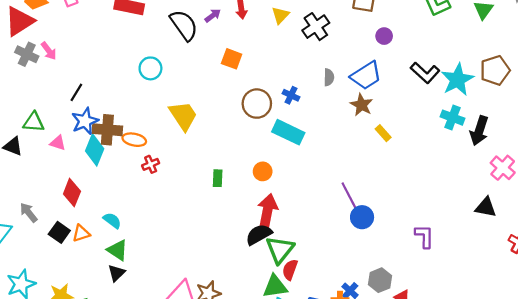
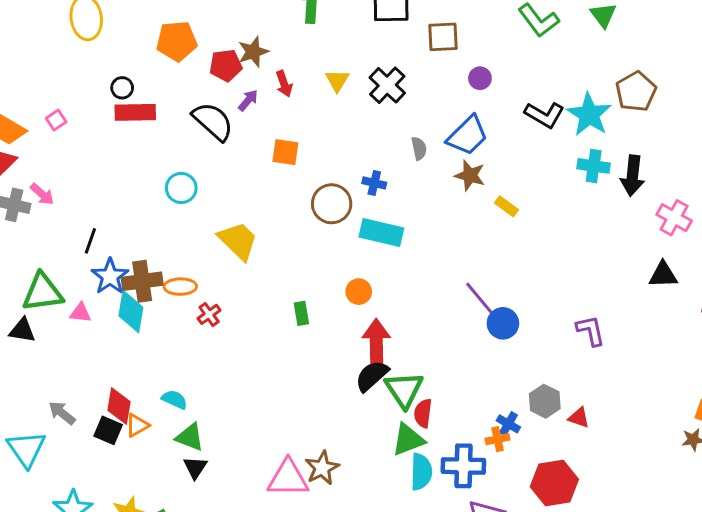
green triangle: (34, 122) -> (43, 292), size x1.4
red diamond: (72, 193) -> (119, 406), moved

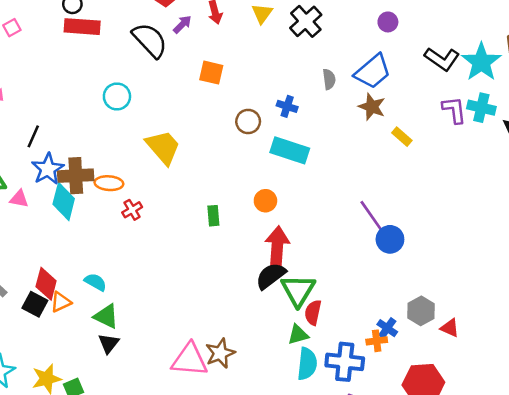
brown circle: (332, 204) -> (248, 121), size x0.7
purple L-shape: (591, 331) -> (454, 110), moved
green triangle: (408, 440) -> (298, 335), size x0.7

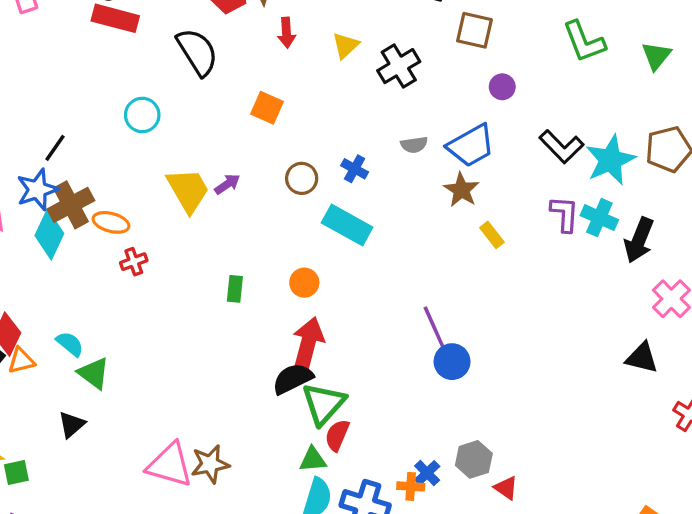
purple arrow: (182, 24) -> (227, 184), moved
gray semicircle: (329, 79) -> (414, 145), turned 78
black line: (33, 136) -> (55, 148), moved
brown cross: (76, 176) -> (71, 205), turned -36
green triangle: (106, 316) -> (94, 373), moved

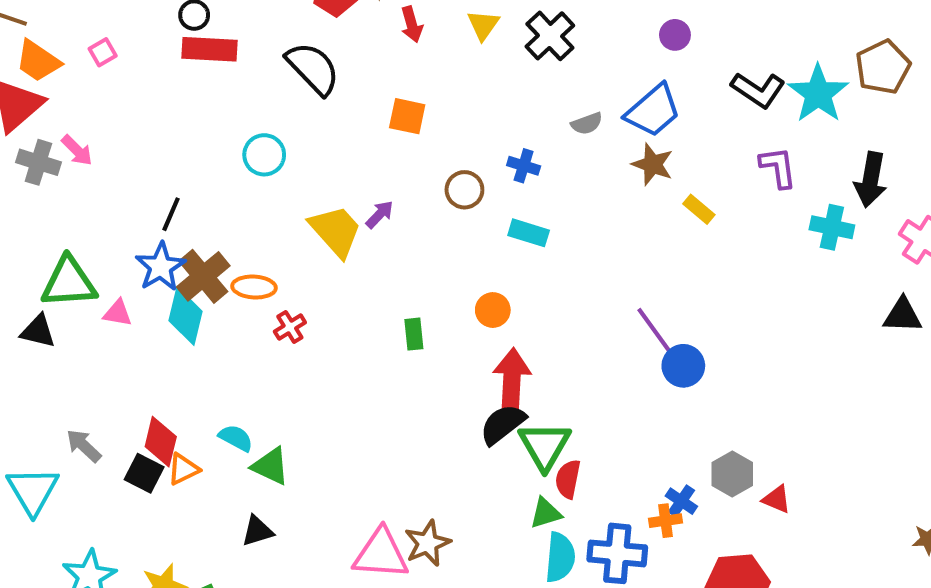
cyan cross: (599, 218) -> (832, 227), moved
cyan rectangle: (347, 225) -> (529, 233), size x0.7
black triangle: (72, 425) -> (257, 531), turned 36

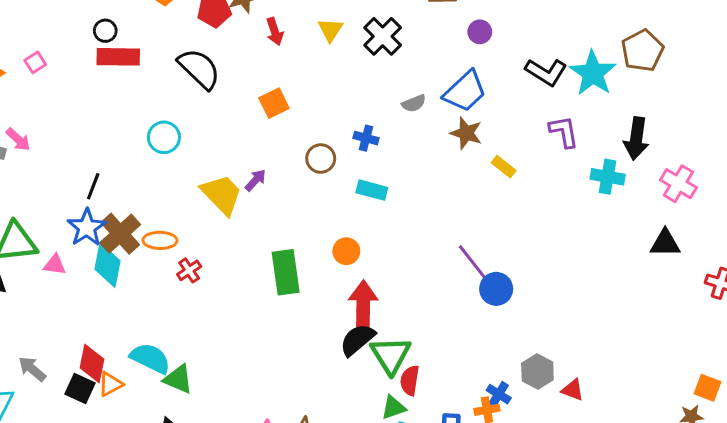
orange square: (407, 116) -> (274, 103), turned -36
green rectangle: (414, 334) -> (286, 272), size x1.8
cyan semicircle: (236, 438) -> (150, 358), size x1.5

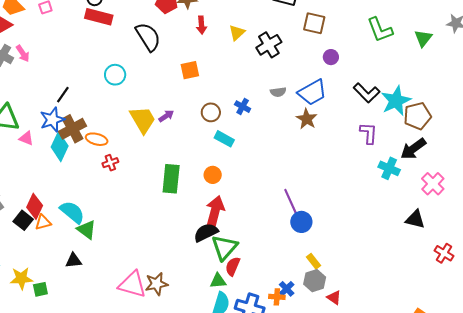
brown pentagon: (642, 51) -> (417, 116), moved
black arrow: (636, 138) -> (413, 149), turned 32
yellow rectangle: (504, 167) -> (314, 261), moved
cyan rectangle: (372, 190) -> (224, 139), moved

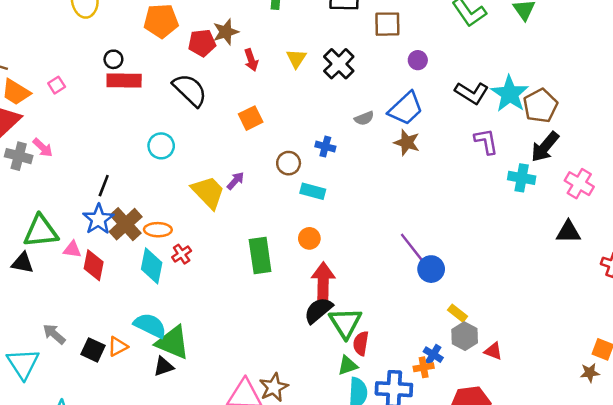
cyan diamond: (60, 147) -> (152, 266), moved
red diamond: (35, 206) -> (94, 265), moved
green triangle: (87, 230) -> (173, 342), size x1.4
black triangle: (73, 260) -> (163, 366), moved

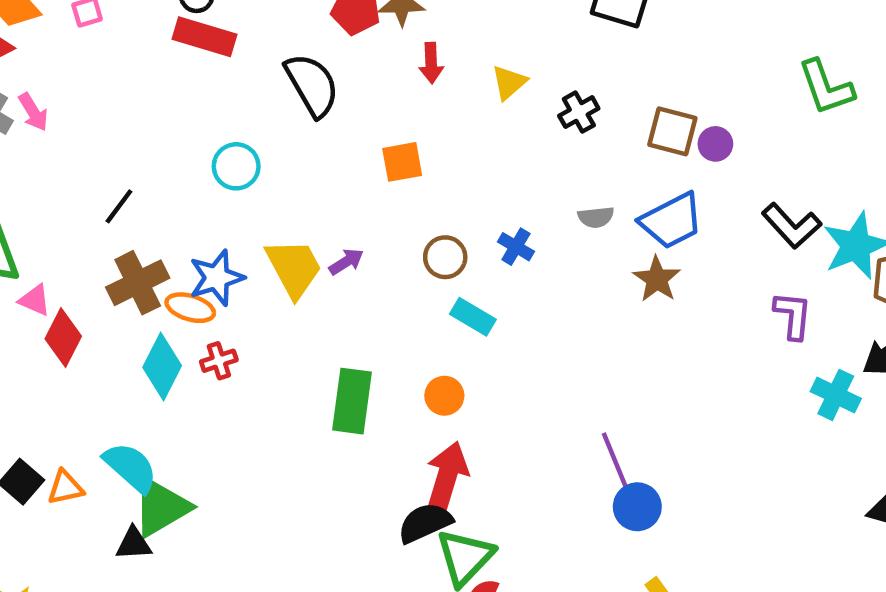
brown square: (387, 24) -> (672, 131), moved
black cross: (339, 64) -> (579, 112), size x0.7
blue star: (98, 219) -> (217, 278), moved
green triangle: (173, 342) -> (161, 507), turned 51

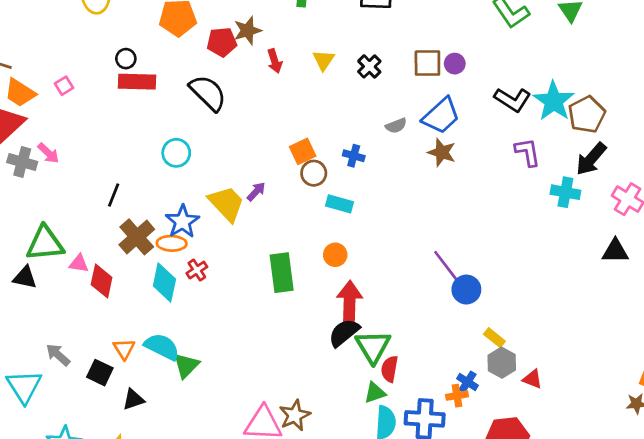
orange square: (402, 162) -> (303, 151), moved
orange triangle: (65, 488) -> (124, 349), moved, turned -35
green triangle: (161, 507) -> (186, 365), size x0.7
black triangle: (134, 544) -> (133, 400), moved

